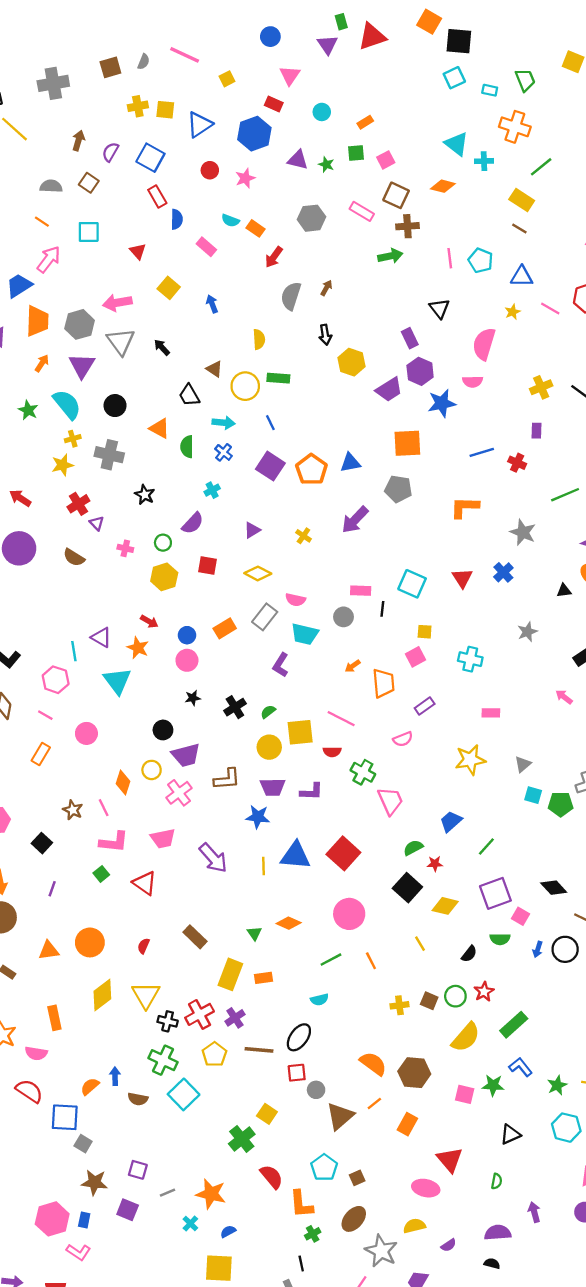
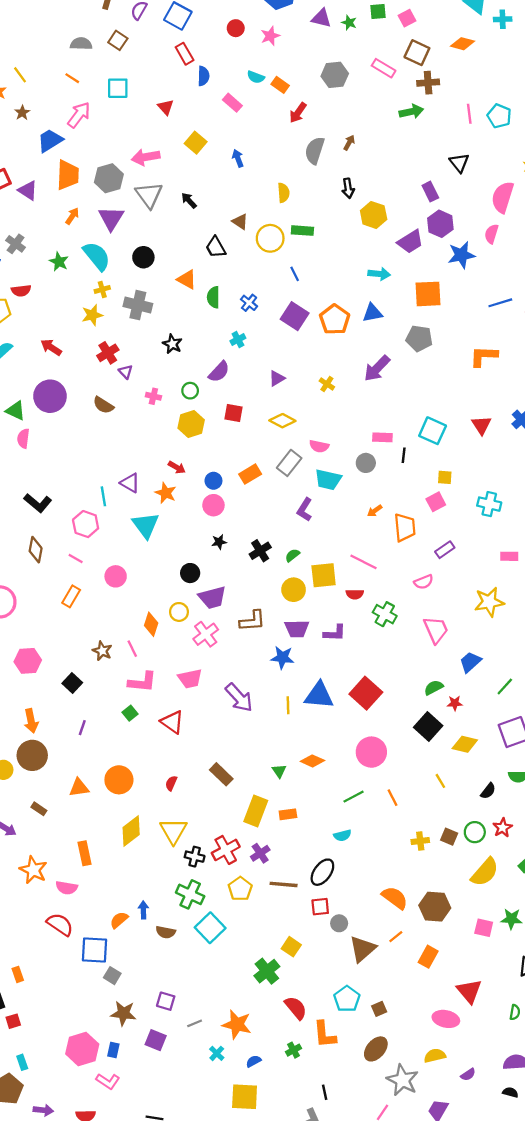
pink semicircle: (473, 382) -> (491, 234), turned 108
cyan arrow: (224, 423) -> (379, 274), moved
pink trapezoid: (390, 801) -> (436, 630), moved
green cross: (313, 1234) -> (294, 1050), moved

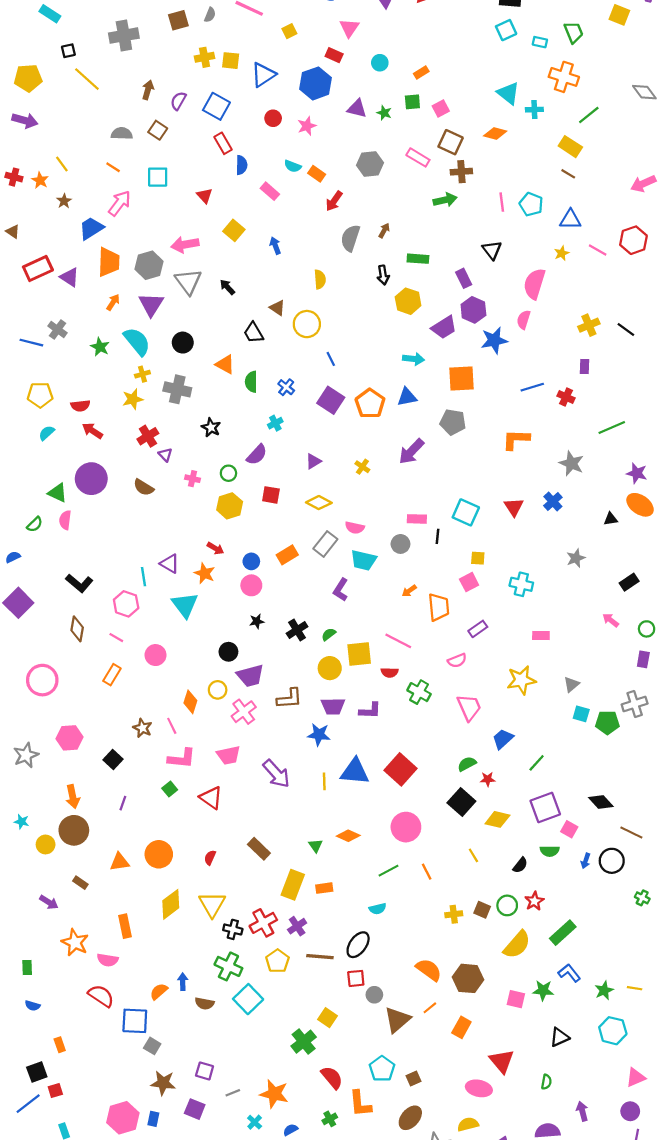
green rectangle: (302, 231) -> (418, 259), moved
red semicircle: (21, 291) -> (80, 406), moved

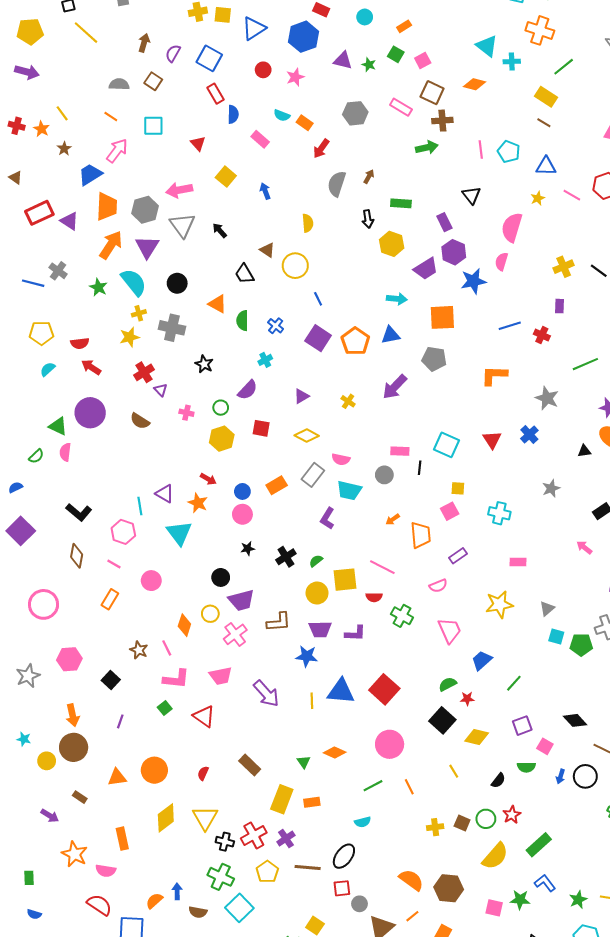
green square: (412, 102) -> (396, 54), turned 35
orange arrow: (113, 302) -> (111, 245), size x1.8
purple square: (545, 807) -> (522, 726), size x0.7

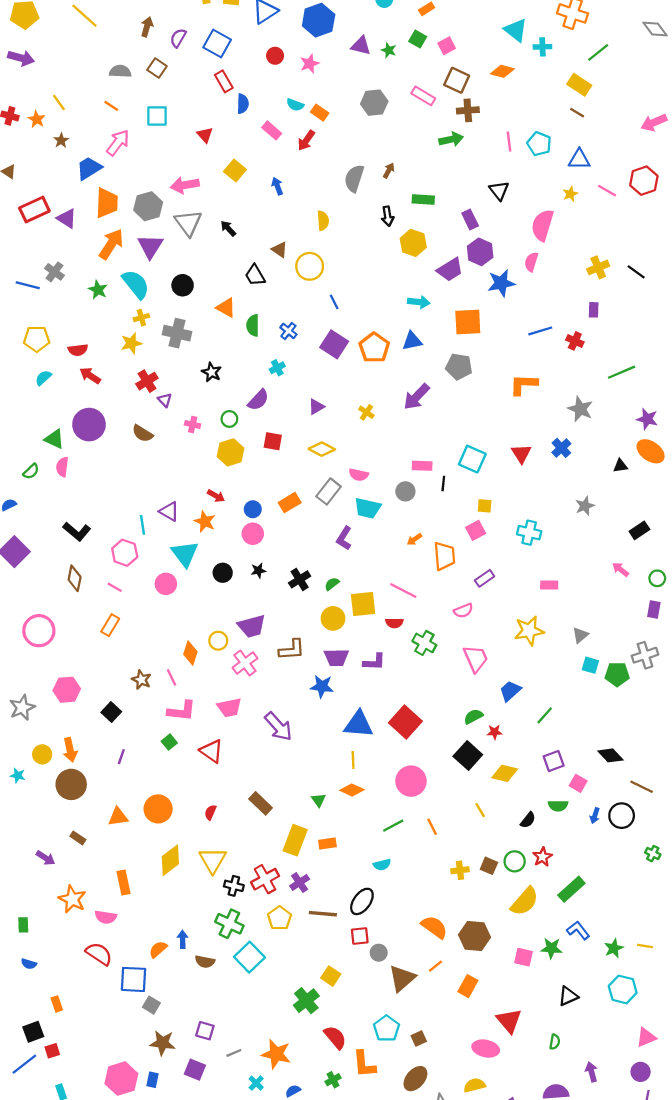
red arrow: (321, 149) -> (306, 140), moved
black circle: (221, 577) -> (223, 573), moved
pink circle: (151, 581) -> (166, 584), moved
yellow line: (312, 701) -> (353, 760), moved
yellow circle: (47, 761) -> (42, 754), moved

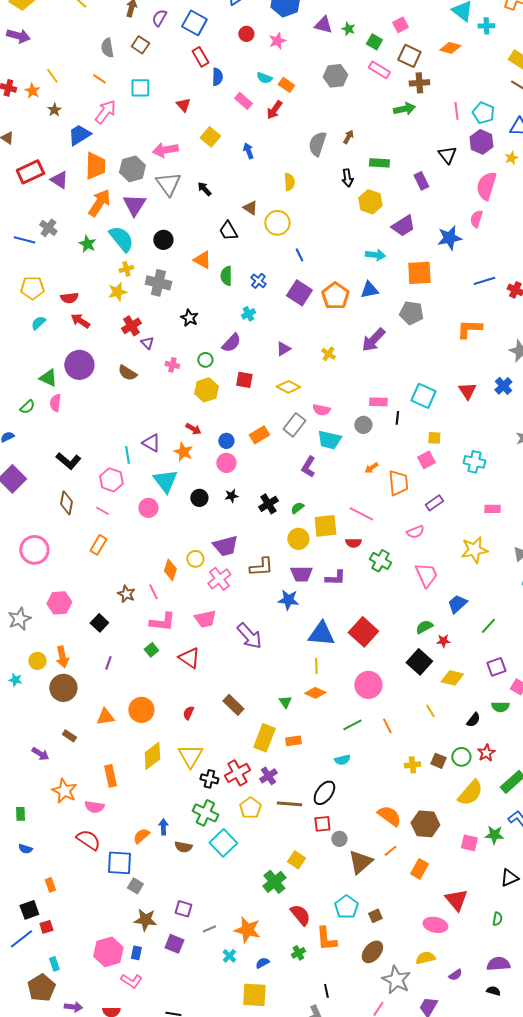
green square: (418, 39) -> (374, 42), moved
gray semicircle: (120, 71) -> (107, 48), turned -102
purple hexagon: (480, 252) -> (481, 142), moved

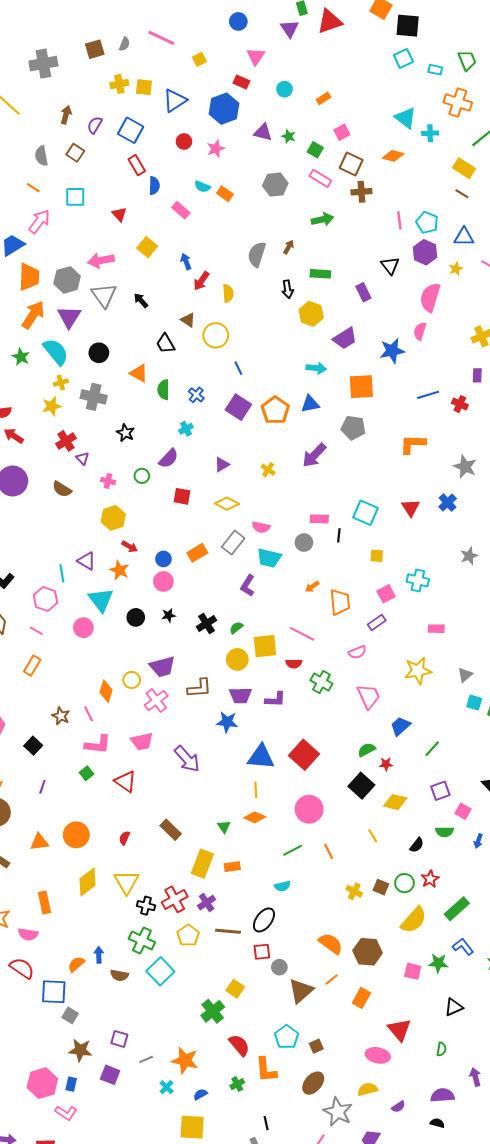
green arrow: (404, 109) -> (322, 219), moved
red arrow: (274, 110) -> (201, 281), moved
yellow hexagon: (206, 390) -> (113, 518), moved
pink square: (426, 460) -> (386, 594), moved
yellow cross: (412, 765) -> (354, 891), turned 35

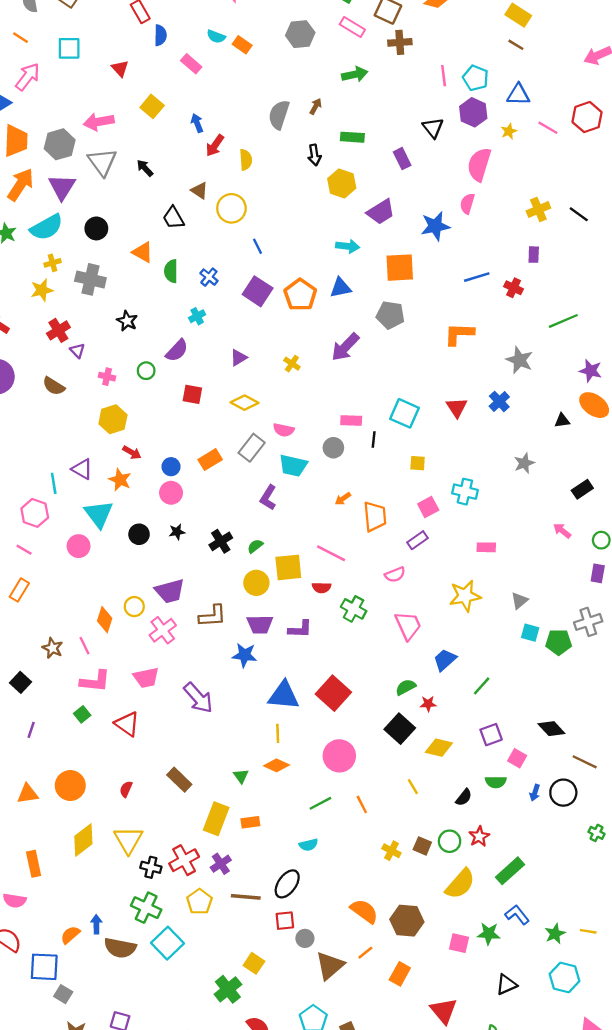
cyan semicircle: (56, 352) -> (47, 227), turned 100
brown semicircle: (119, 975) -> (120, 948), size x1.5

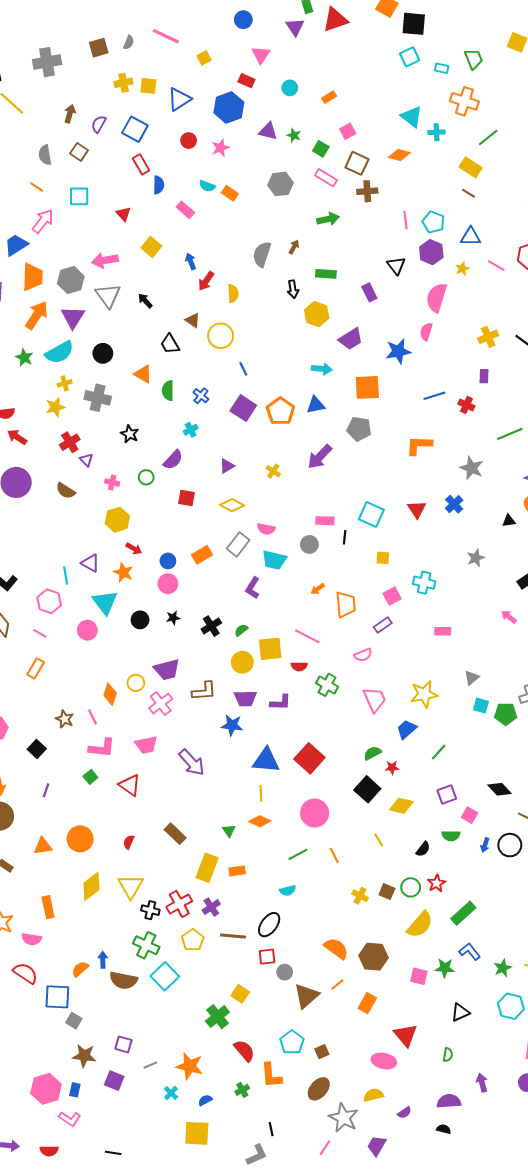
yellow star: (465, 596) -> (424, 694), moved

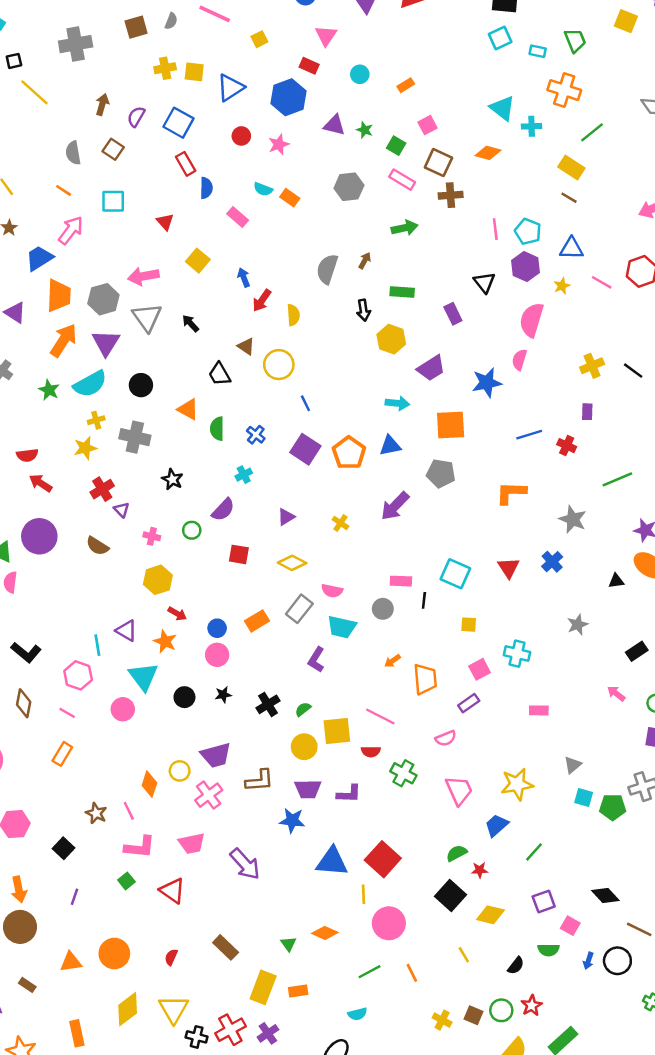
yellow line: (261, 793) -> (363, 894), moved

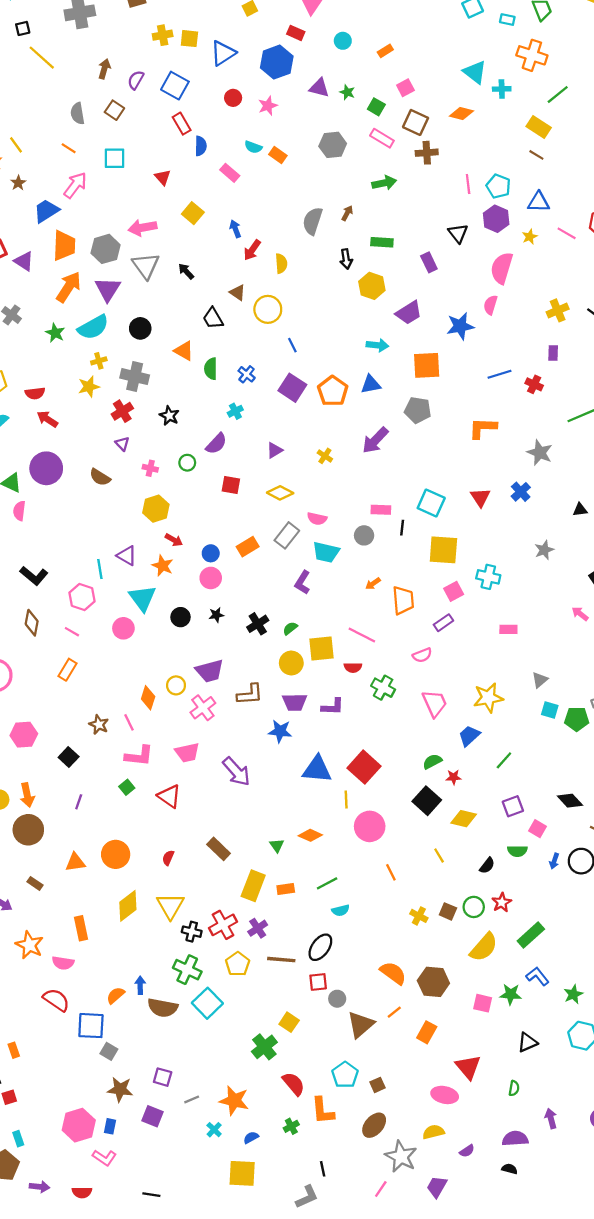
red cross: (102, 489) -> (122, 411), moved
yellow square: (469, 625) -> (443, 550), size x2.0
green line: (370, 972) -> (327, 883), moved

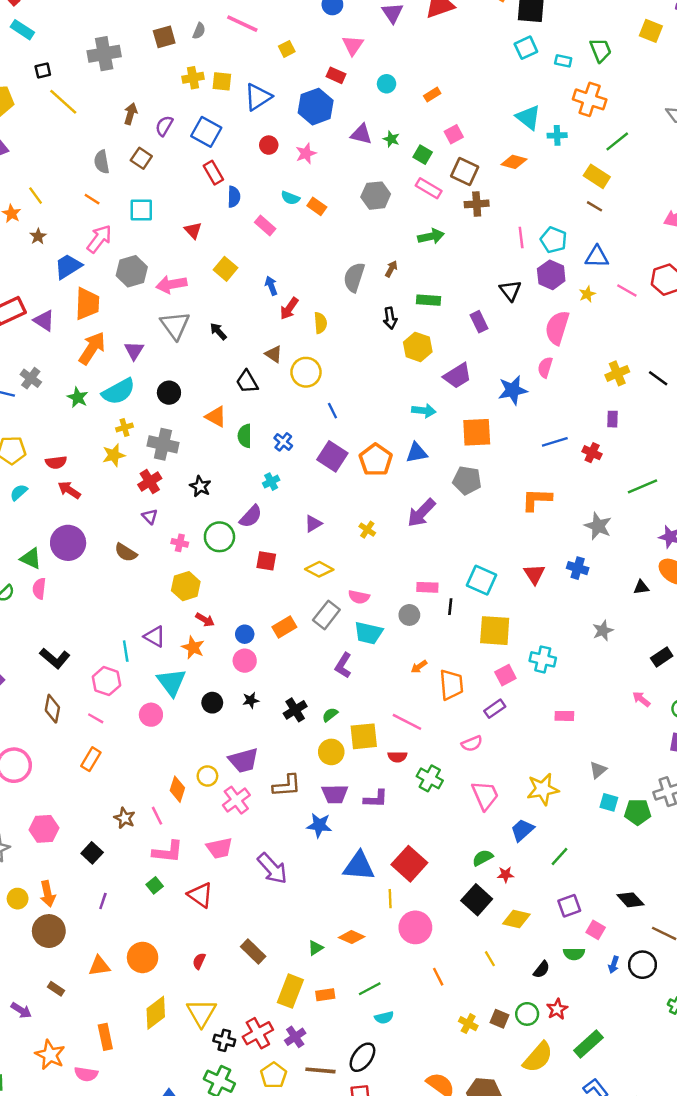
gray hexagon: (106, 249) -> (132, 271), moved
purple triangle: (108, 289) -> (134, 351), size x0.7
green circle: (187, 463) -> (219, 537), size x1.6
blue cross: (521, 492) -> (578, 568), turned -30
green triangle: (277, 845) -> (316, 948), turned 32

